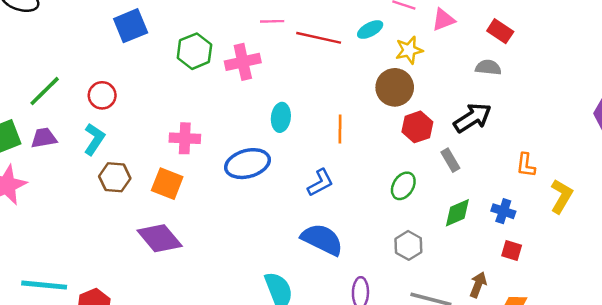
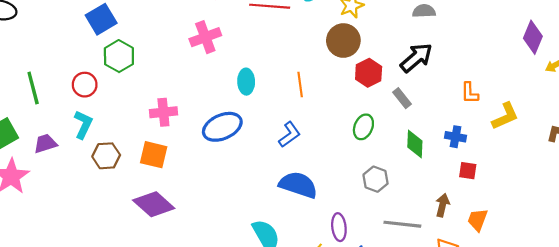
green hexagon: (194, 51) -> (119, 56), moved
green line: (45, 91) -> (33, 88), turned -52
purple trapezoid: (44, 138) -> (45, 143), moved
yellow L-shape: (561, 196) -> (505, 116), turned 44
green diamond: (457, 213) -> (415, 144), turned -56

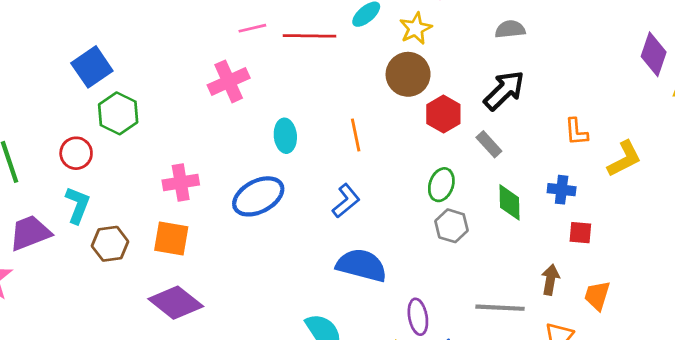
purple trapezoid: (45, 143) -> (30, 233), size x1.4
gray hexagon: (376, 179) -> (452, 226), moved

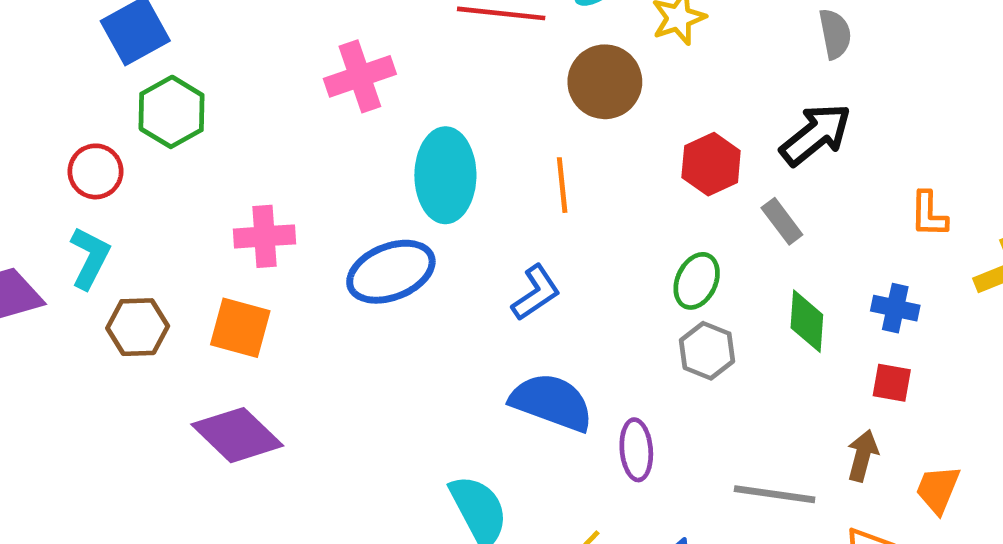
gray semicircle: (510, 29) -> (835, 34), turned 80
brown circle: (408, 74) -> (605, 82), moved
cyan ellipse: (285, 136) -> (445, 175), size x1.6
red square: (580, 233) -> (892, 383), moved
purple ellipse: (418, 317) -> (636, 450), moved

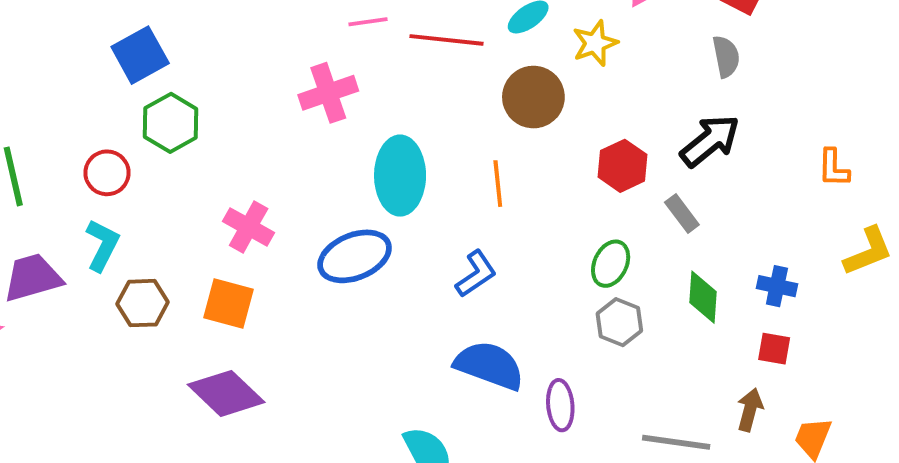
orange L-shape: (929, 214) -> (834, 168), moved
pink cross: (264, 236) -> (249, 227), turned 33

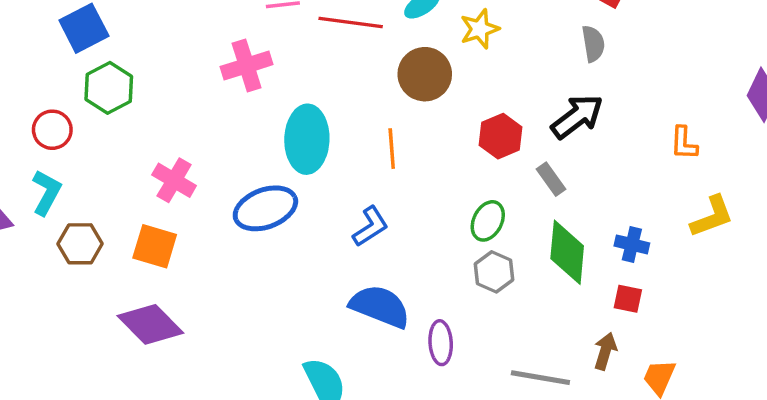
green diamond: (703, 297) -> (567, 252), size x1.4

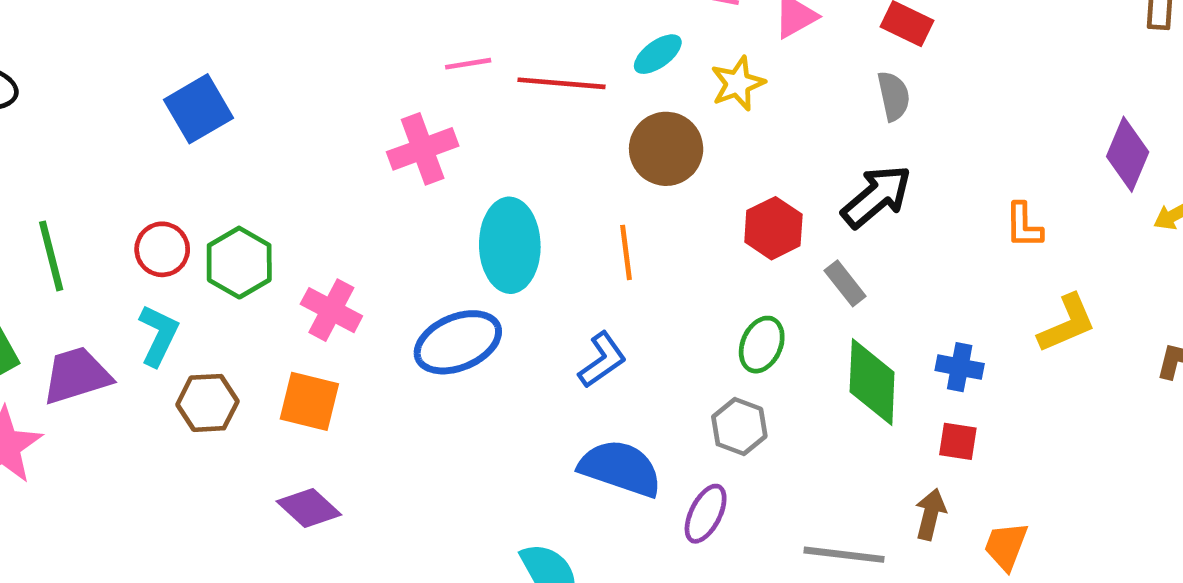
green hexagon: (109, 88) -> (239, 263), moved
gray hexagon: (494, 272) -> (739, 427), moved
purple diamond: (150, 324) -> (309, 508), size x0.7
purple ellipse: (441, 343) -> (706, 514), turned 33

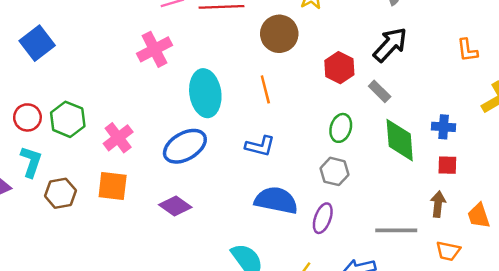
pink cross: (331, 310) -> (118, 138), turned 32
blue L-shape: (602, 360) -> (260, 146), turned 56
purple diamond: (309, 508) -> (175, 206), moved
orange trapezoid: (1006, 546) -> (479, 216), turned -32

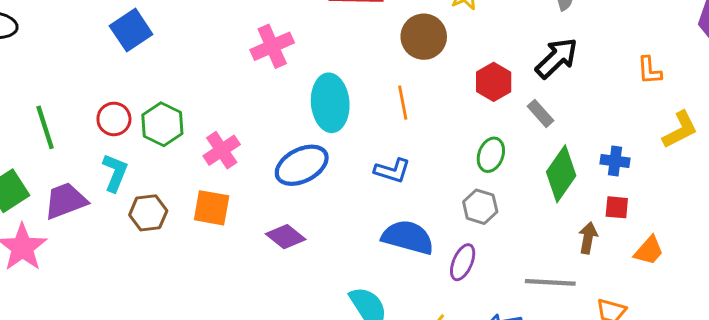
green diamond: (400, 140) -> (561, 174), turned 36
brown arrow: (438, 204) -> (588, 238), moved
orange trapezoid: (479, 216) -> (649, 251), moved, turned -124

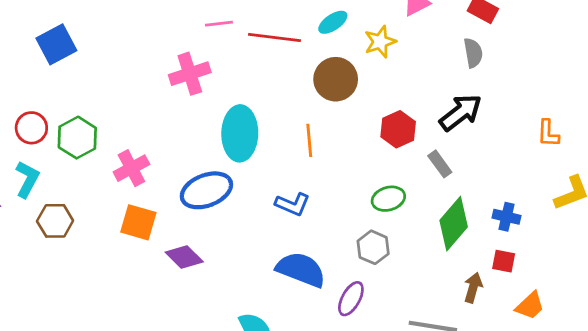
green ellipse: (491, 155) -> (388, 199), turned 48
orange square: (212, 208) -> (138, 222), moved

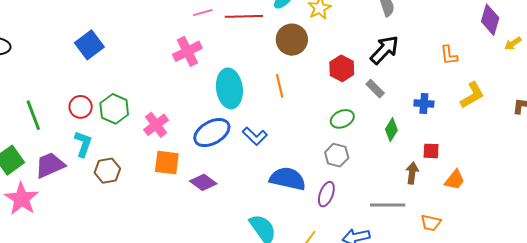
blue L-shape: (293, 204) -> (255, 136), moved, turned 30
blue cross: (506, 217) -> (424, 104), moved
green diamond: (454, 224) -> (391, 130), size x0.6

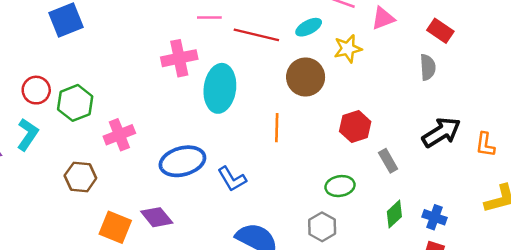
black arrow: (384, 50) -> (441, 132), moved
cyan ellipse: (229, 88) -> (220, 88), moved
blue cross: (424, 104) -> (434, 217), moved
orange square: (167, 163) -> (115, 227), moved
brown hexagon: (107, 171) -> (80, 177), moved

